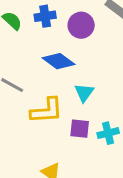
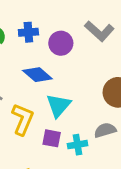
cyan triangle: (84, 93) -> (58, 106), size x1.4
yellow L-shape: (47, 111) -> (23, 119), turned -68

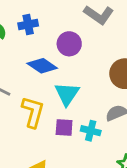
purple circle: (61, 43) -> (69, 44), moved
cyan cross: (78, 145) -> (91, 131), turned 30

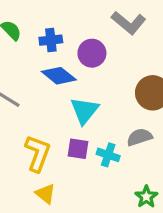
blue cross: (28, 24) -> (51, 40), moved
yellow L-shape: (33, 112) -> (38, 153), moved

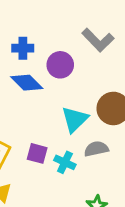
cyan triangle: (85, 111) -> (75, 119), moved

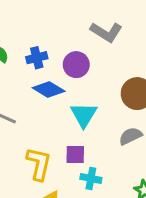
cyan triangle: (75, 119) -> (84, 115), moved
cyan cross: (65, 162) -> (91, 178), moved

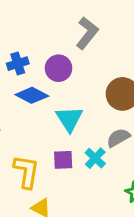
gray L-shape: (106, 32) -> (87, 33), turned -80
cyan cross: (91, 178) -> (95, 158), moved, turned 36

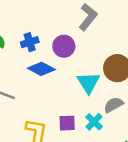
cyan triangle: (69, 119) -> (88, 83), moved

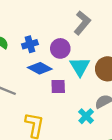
cyan triangle: (88, 83) -> (80, 67), moved
purple square: (67, 123) -> (58, 87), moved

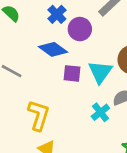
blue cross: (30, 44) -> (57, 14), moved, turned -35
cyan triangle: (80, 67) -> (100, 72), moved

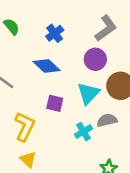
purple circle: (80, 29) -> (95, 59), moved
purple square: (72, 73) -> (55, 103), moved

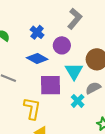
purple circle: (95, 59) -> (62, 45), moved
purple square: (55, 103) -> (50, 85), size x1.6

